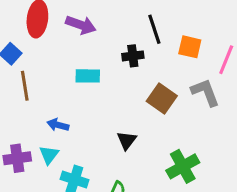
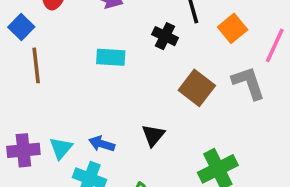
orange square: (190, 47) -> (233, 28), turned 35
black cross: (133, 56) -> (165, 36), turned 30
blue arrow: (58, 125) -> (102, 144), moved

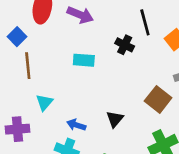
brown square: (197, 88) -> (158, 99), moved
cyan triangle: (61, 148) -> (44, 102), moved

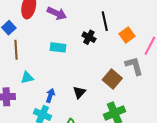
cyan triangle: (44, 102) -> (27, 78), turned 32
blue arrow: (76, 125) -> (50, 95), turned 88

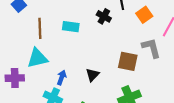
brown line: (16, 50) -> (40, 28), moved
cyan triangle: (27, 78) -> (37, 58), size x1.5
brown square: (112, 79) -> (128, 61), turned -30

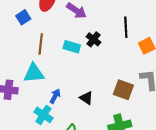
black cross: (104, 16) -> (94, 39), moved
black triangle: (92, 75) -> (86, 98), turned -48

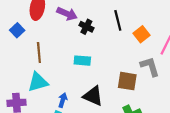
black cross: (94, 39) -> (86, 27), moved
cyan rectangle: (72, 47) -> (82, 61), moved
black triangle: (86, 98) -> (93, 96), size x1.5

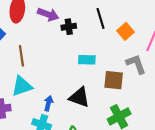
black cross: (86, 27) -> (69, 27), turned -32
cyan rectangle: (82, 61) -> (87, 60), moved

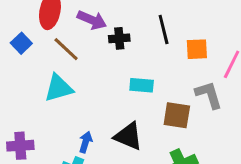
orange square: (126, 31) -> (197, 49), turned 35
brown line: (21, 56) -> (66, 49), moved, turned -42
cyan triangle: (22, 86) -> (58, 88), moved

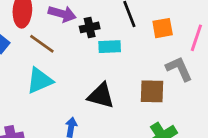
cyan rectangle: (142, 85) -> (110, 47), moved
black triangle: (128, 136) -> (101, 96), moved

